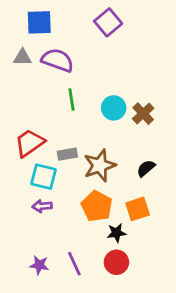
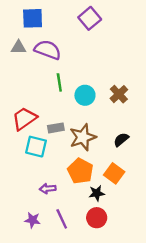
cyan circle: (114, 108) -> (85, 95), moved
purple arrow: (42, 206) -> (48, 189), moved
orange square: (138, 209) -> (114, 173), turned -36

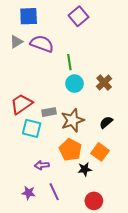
gray triangle: (19, 47) -> (16, 42), turned -32
green line: (59, 82) -> (69, 62), moved
red circle: (97, 218) -> (94, 201), moved

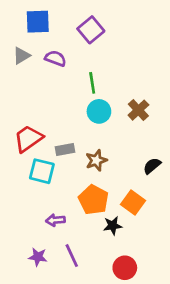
purple square: (79, 16) -> (91, 30), moved
purple semicircle: (42, 44) -> (55, 58), size x0.7
brown star: (72, 120) -> (96, 160), size x0.7
black semicircle: (106, 122) -> (152, 166), moved

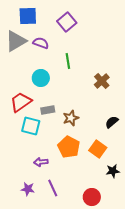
gray triangle: (21, 56) -> (16, 41), size x1.6
cyan circle: (99, 111) -> (41, 78), moved
black star: (113, 226) -> (113, 171), moved

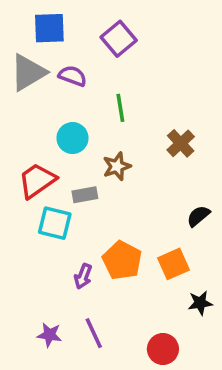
brown star: (71, 118) -> (117, 166), moved
orange square: (98, 149) -> (174, 264), turned 30
purple arrow: (41, 162) -> (83, 276), moved, turned -64

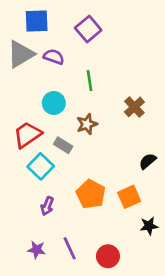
gray rectangle: (85, 195) -> (63, 145), turned 42
cyan square: (55, 223) -> (41, 166), turned 30
purple arrow: (83, 276) -> (47, 206), moved
red circle: (163, 349) -> (108, 256), moved

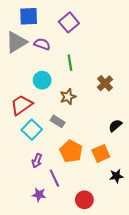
gray rectangle: (63, 145) -> (58, 121), moved
purple line: (70, 248) -> (54, 178), moved
purple star: (37, 250) -> (39, 195), moved

